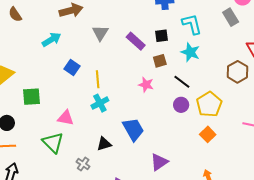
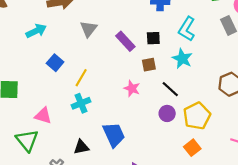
cyan L-shape: (192, 24) -> (187, 29), turned -140
yellow line: (98, 79) -> (81, 78), turned 30

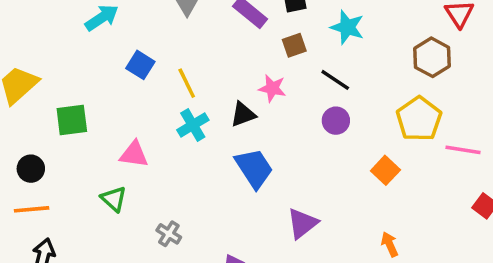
yellow line: (81, 78) -> (187, 83), turned -48
yellow pentagon: (197, 116) -> (419, 119), moved
green triangle: (27, 140) -> (114, 199), size x0.7
black triangle: (81, 147) -> (243, 114), moved

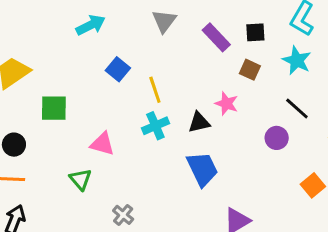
brown square: (294, 45) -> (250, 70), turned 36
black line: (335, 80) -> (297, 108), moved

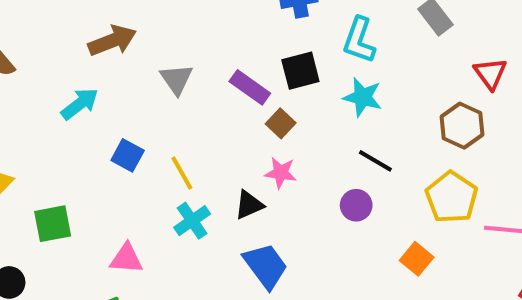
black square: (255, 32) -> (300, 71), size x1.4
brown square: (250, 70) -> (281, 123), moved, turned 30

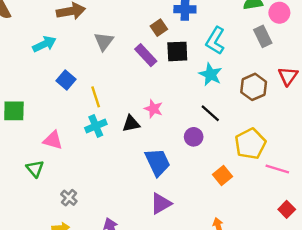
brown square: (281, 123) -> (159, 28), moved
brown hexagon: (462, 126) -> (254, 87), moved
blue trapezoid: (266, 266) -> (158, 162), moved

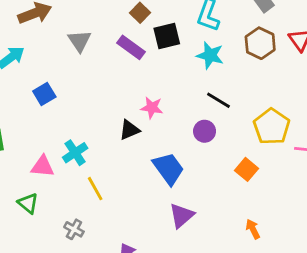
blue square: (66, 80) -> (44, 94), turned 30
brown hexagon: (254, 87) -> (260, 43), moved
yellow line: (96, 97) -> (95, 189), moved
cyan cross: (96, 126) -> (75, 153), moved

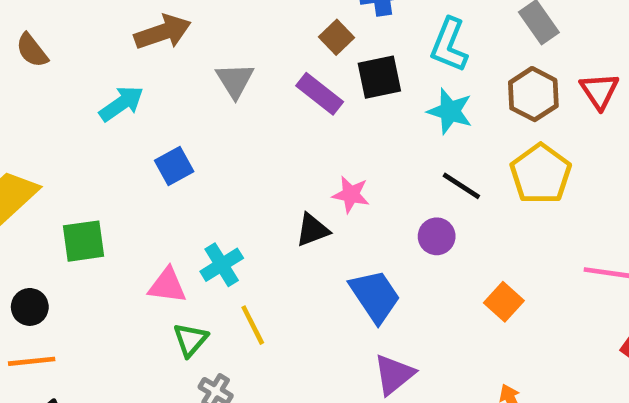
yellow pentagon: (272, 127) -> (541, 174), moved
green triangle: (28, 203) -> (190, 340), moved, turned 30

